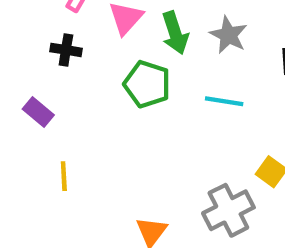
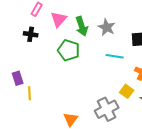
cyan line: (224, 101) -> (115, 56), moved
purple rectangle: (38, 112) -> (18, 78), moved, turned 32

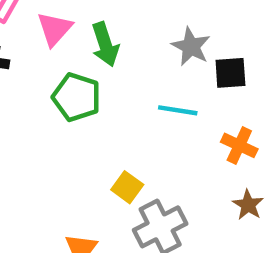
gray star: (107, 27) -> (191, 47), moved
yellow square: (127, 91) -> (127, 187), moved

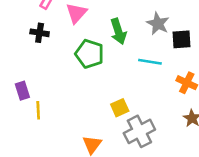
green arrow: (105, 44) -> (118, 31), moved
yellow square: (127, 187) -> (120, 108), turned 30

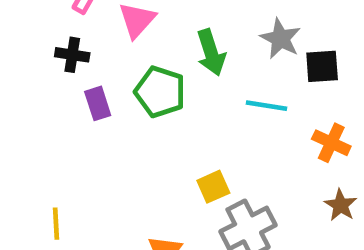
purple rectangle: (22, 91) -> (98, 103), moved
yellow line: (38, 110) -> (56, 224), moved

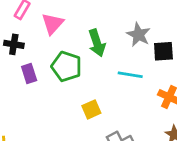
yellow square: (213, 187) -> (91, 109), moved

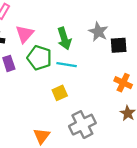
pink triangle: (53, 24) -> (25, 34), moved
cyan line: (130, 75) -> (67, 65), moved

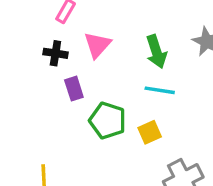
green pentagon: (39, 58) -> (108, 121), moved

